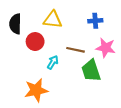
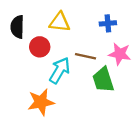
cyan arrow: (53, 62) -> (60, 70), size x1.6

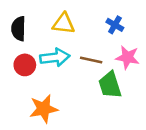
blue cross: (108, 23) -> (115, 25), turned 35
red circle: (40, 47) -> (25, 65), moved
cyan arrow: (60, 70) -> (55, 57), moved, turned 52

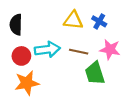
yellow triangle: (64, 24) -> (73, 20), moved
orange star: (44, 109) -> (27, 83), moved

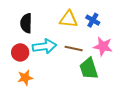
black semicircle: (16, 25) -> (26, 23), moved
orange star: (27, 83) -> (25, 78), size x0.7

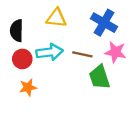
yellow triangle: (69, 19) -> (56, 18), moved
blue cross: (93, 20) -> (104, 23), size x1.6
black semicircle: (26, 23) -> (17, 31), moved

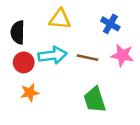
blue cross: (104, 23) -> (110, 24), size x0.7
green trapezoid: (100, 77) -> (95, 100), moved

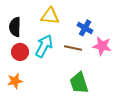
blue cross: (110, 24) -> (85, 28), moved
cyan arrow: (53, 55) -> (44, 46), turned -55
orange star: (30, 93) -> (15, 81), moved

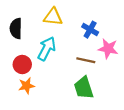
brown line: (73, 48) -> (86, 60), moved
red circle: (20, 52) -> (22, 64), moved
orange star: (15, 81) -> (26, 86), moved

